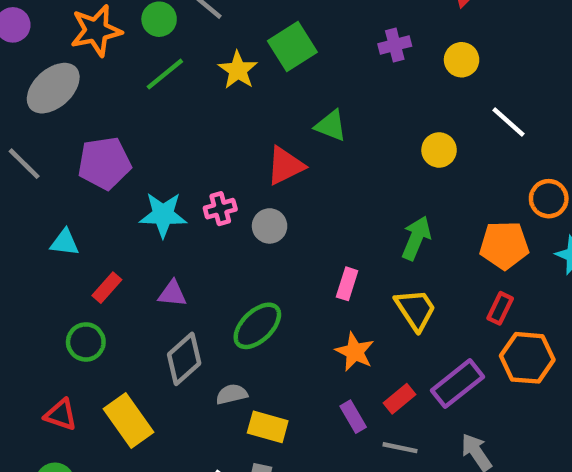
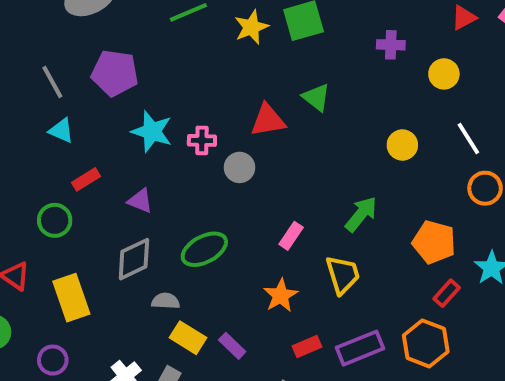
gray line: (24, 164) -> (52, 82), moved
orange circle: (549, 199) -> (485, 188), moved
red rectangle: (500, 308) -> (447, 293), moved
purple rectangle: (353, 417) -> (232, 346), moved, turned -32

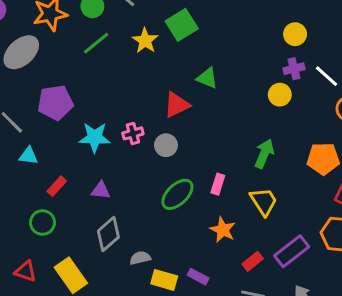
purple cross: (391, 45) -> (294, 69), moved
green ellipse: (204, 249) -> (177, 194), moved

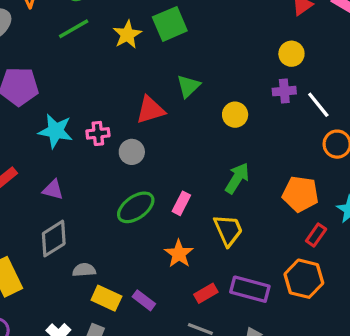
green triangle: (207, 78) -> (188, 86), turned 45
yellow circle: (280, 95) -> (235, 115), moved
purple rectangle: (292, 251) -> (250, 289), turned 44

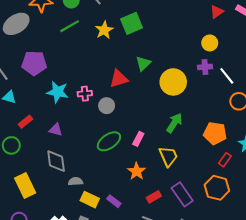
yellow circle: (235, 115) -> (173, 82), size x1.6
gray diamond: (54, 239) -> (56, 161), turned -65
purple rectangle: (250, 289) -> (182, 194), turned 40

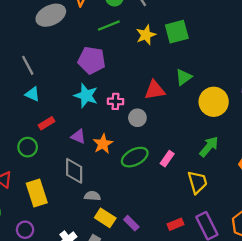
purple pentagon: (34, 63) -> (92, 60), moved
orange star: (137, 171) -> (103, 144), moved

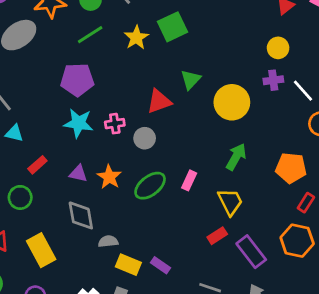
red rectangle: (176, 224) -> (217, 236), moved

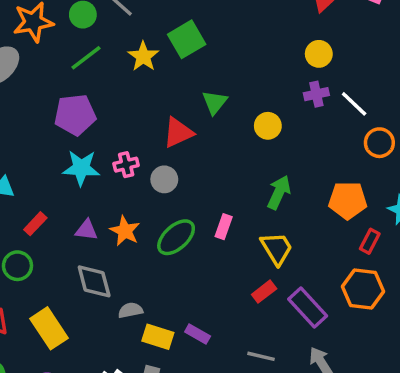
yellow circle: (232, 102) -> (268, 126), size x0.6

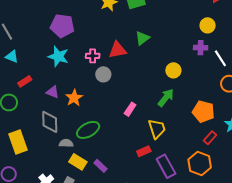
yellow circle: (268, 126) -> (173, 70), moved
pink cross: (126, 165) -> (93, 56), moved
green ellipse: (176, 237) -> (88, 130), moved

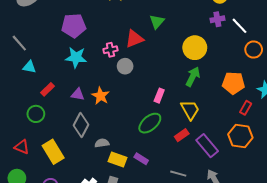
yellow circle: (173, 70) -> (195, 48), size x1.5
gray diamond: (50, 122) -> (81, 125), turned 40
green ellipse: (88, 130) -> (150, 123), moved

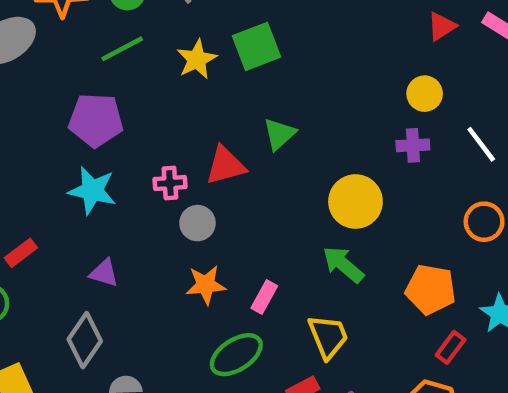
white line: (240, 26) -> (481, 144), moved
green arrow: (193, 77) -> (343, 265), turned -84
purple triangle: (78, 94) -> (104, 273), moved
orange star: (100, 96) -> (206, 285), moved, turned 30

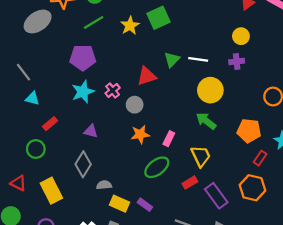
white line: (481, 144) -> (198, 59), moved, turned -42
pink cross: (170, 183) -> (113, 90), moved, turned -32
cyan star: (92, 190) -> (83, 92), turned -30

